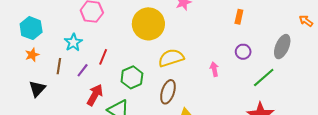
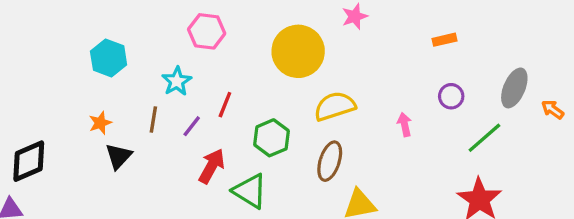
orange rectangle: (239, 17) -> (444, 40), turned 64
orange arrow: (306, 21) -> (553, 110), moved
orange star: (32, 55) -> (100, 123), moved

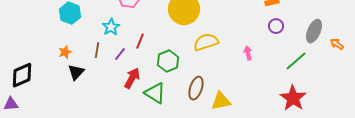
purple circle: (451, 96) -> (276, 26), moved
brown ellipse: (330, 161) -> (196, 88), moved

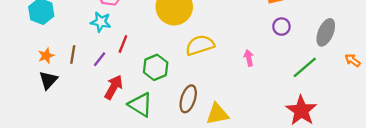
cyan star: (111, 27) -> (101, 22), moved, turned -30
orange arrow: (337, 44) -> (353, 60), moved
orange star: (65, 52) -> (46, 56), moved

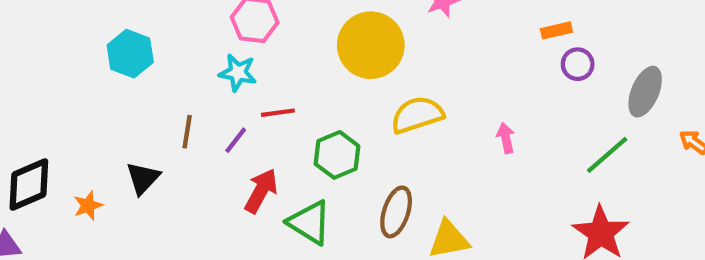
purple circle: (281, 27) -> (578, 64), moved
red line: (123, 44) -> (278, 113), turned 60
orange star: (46, 56) -> (88, 206), moved

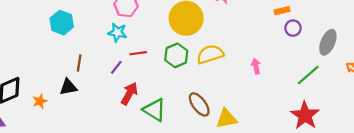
brown line: (187, 132) -> (79, 63), moved
green hexagon: (337, 155) -> (176, 55), moved
black triangle: (143, 178) -> (68, 87), turned 36
brown ellipse: (396, 212) -> (199, 104), turned -55

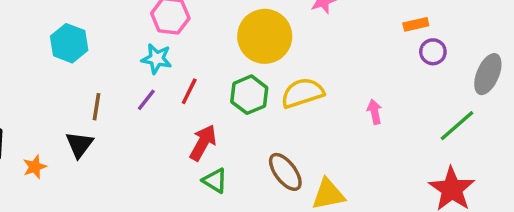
red line: (138, 53) -> (189, 91), turned -56
purple line: (116, 67) -> (146, 100), moved
black triangle: (68, 87) -> (79, 144), turned -42
red arrow: (129, 94) -> (203, 143), moved
green triangle: (154, 110) -> (215, 181), size x0.7

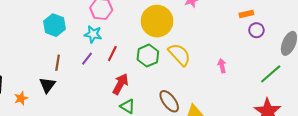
cyan hexagon: (69, 43) -> (54, 25), moved
yellow semicircle: (302, 93) -> (179, 55), turned 65

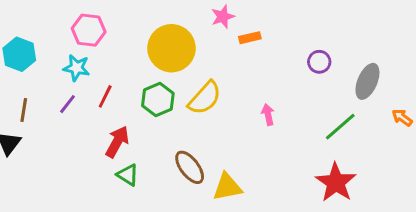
orange rectangle: (246, 14) -> (250, 38), moved
yellow semicircle: (179, 55) -> (205, 98), turned 85

